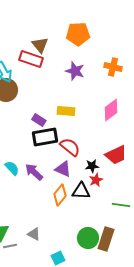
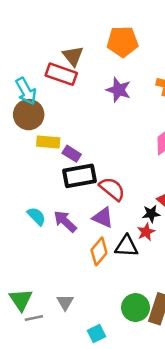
yellow rectangle: (66, 111) -> (48, 142), moved
black star: (92, 166) -> (151, 214), moved
gray triangle: (34, 234) -> (65, 302), turned 32

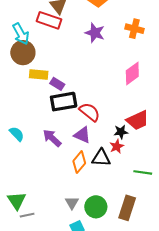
cyan semicircle: (36, 216) -> (17, 134), moved
gray triangle: (65, 302) -> (72, 203), moved
green circle: (136, 308) -> (96, 207), moved

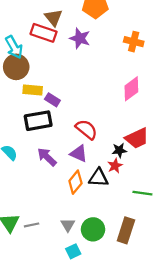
purple star: (95, 33) -> (80, 38), moved
black rectangle: (64, 102) -> (38, 121), moved
gray line: (27, 215) -> (32, 225), moved

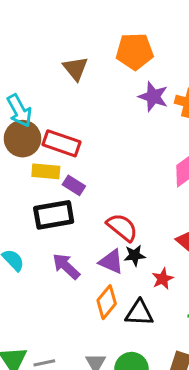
red rectangle: (44, 33) -> (61, 143), moved
purple star: (80, 38) -> (153, 97), moved
black star: (119, 150) -> (135, 255), moved
black triangle: (99, 178) -> (139, 313), moved

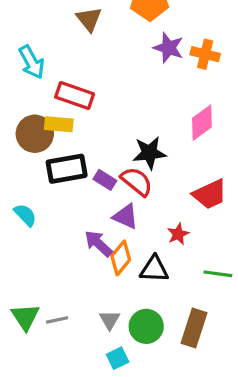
brown circle: (22, 139) -> (35, 134), moved
purple rectangle: (74, 185) -> (105, 180), moved
black star: (135, 255) -> (149, 153), moved, size x1.5
purple arrow: (66, 266) -> (98, 244), moved

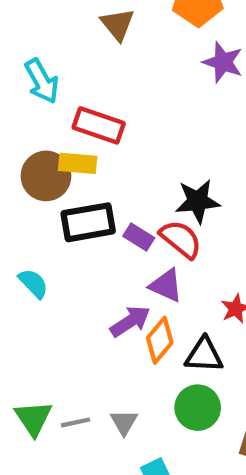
purple arrow: (98, 244) -> (130, 321), turned 104
gray triangle: (110, 320) -> (124, 422), moved
green circle: (146, 326) -> (198, 408), moved

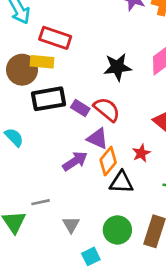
black star: (198, 201) -> (117, 67), moved
orange diamond: (160, 340) -> (108, 161), moved
green circle: (198, 408) -> (117, 230), moved
gray line: (75, 422) -> (41, 202), moved

